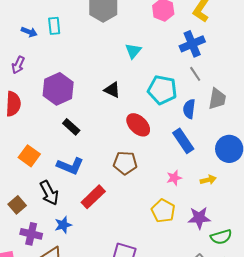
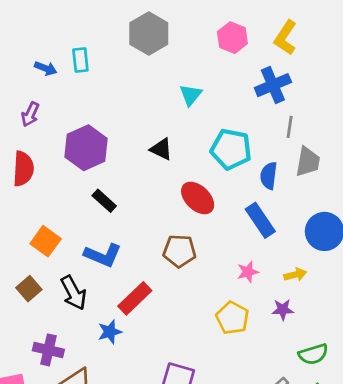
gray line: (195, 74) -> (290, 127), moved, turned 42
brown square: (17, 205) -> (29, 289), moved
purple star: (199, 218) -> (283, 310), moved, size x0.7
blue star: (63, 225) -> (110, 332), moved

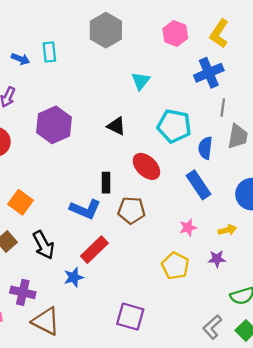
black rectangle: (104, 201) -> (106, 183), moved, turned 48
blue L-shape: (103, 255) -> (85, 209), moved

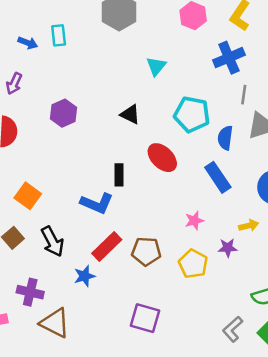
purple hexagon: (54, 125) -> (64, 113), size x0.7
brown pentagon: (131, 210) -> (146, 251), moved
pink star: (188, 228) -> (194, 221), moved
purple star: (217, 259) -> (228, 248), moved

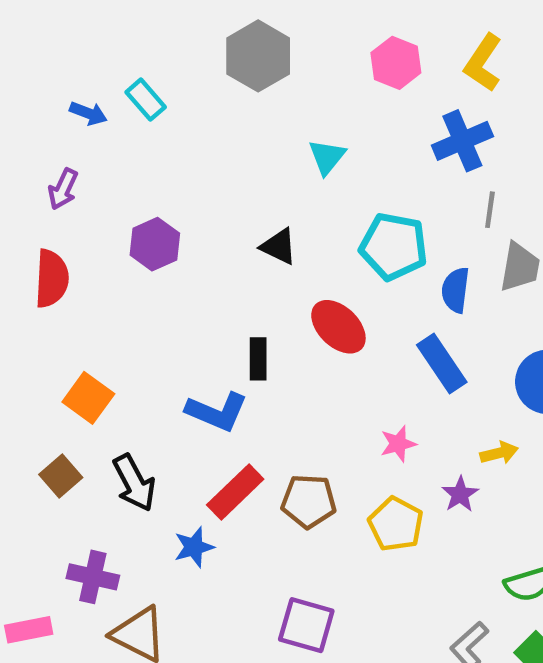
cyan rectangle: (59, 35) -> (146, 100), turned -35
purple star: (228, 248) -> (460, 494), turned -30

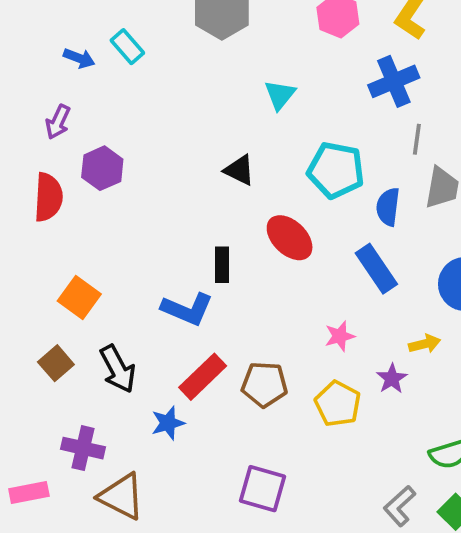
purple hexagon: (155, 244) -> (102, 168), moved

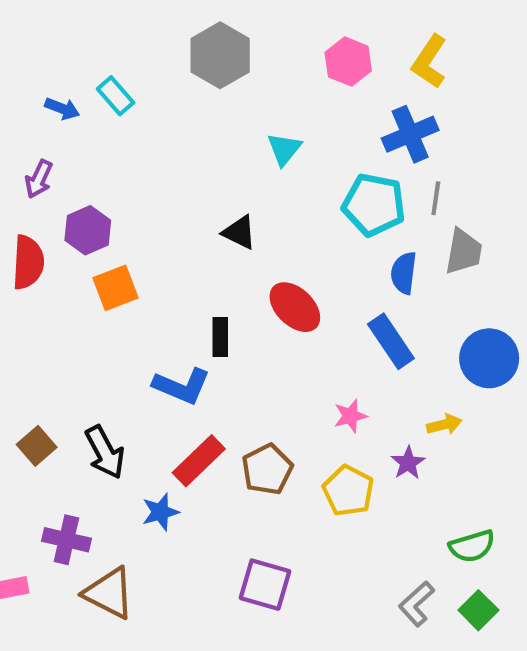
cyan pentagon: (336, 170) -> (374, 205), moved
orange square: (79, 298) -> (116, 288), moved, turned 33
brown pentagon: (264, 384) -> (267, 469), turned -30

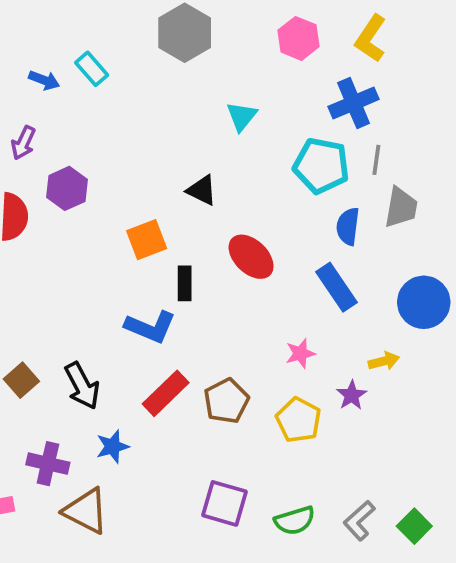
orange square: (116, 288) -> (147, 240), moved
blue star: (160, 512) -> (112, 447), moved
green semicircle: (472, 546) -> (295, 521), moved

